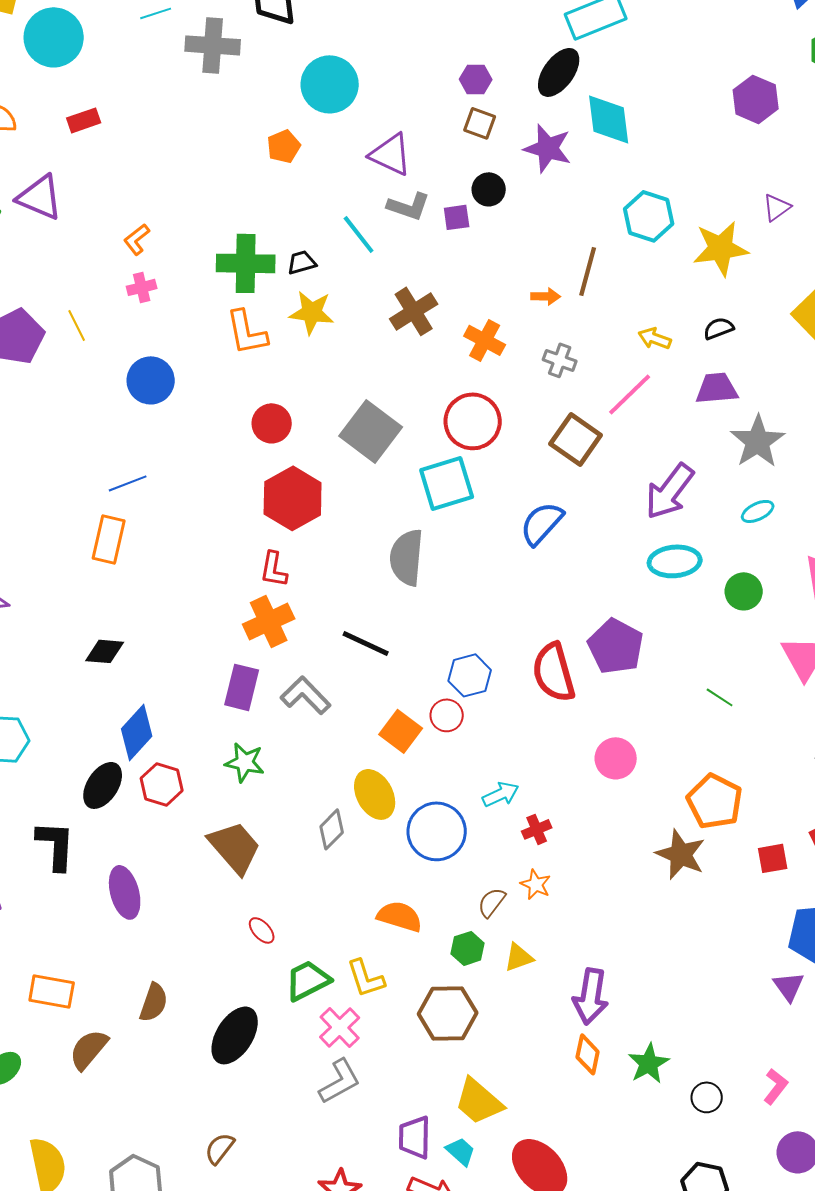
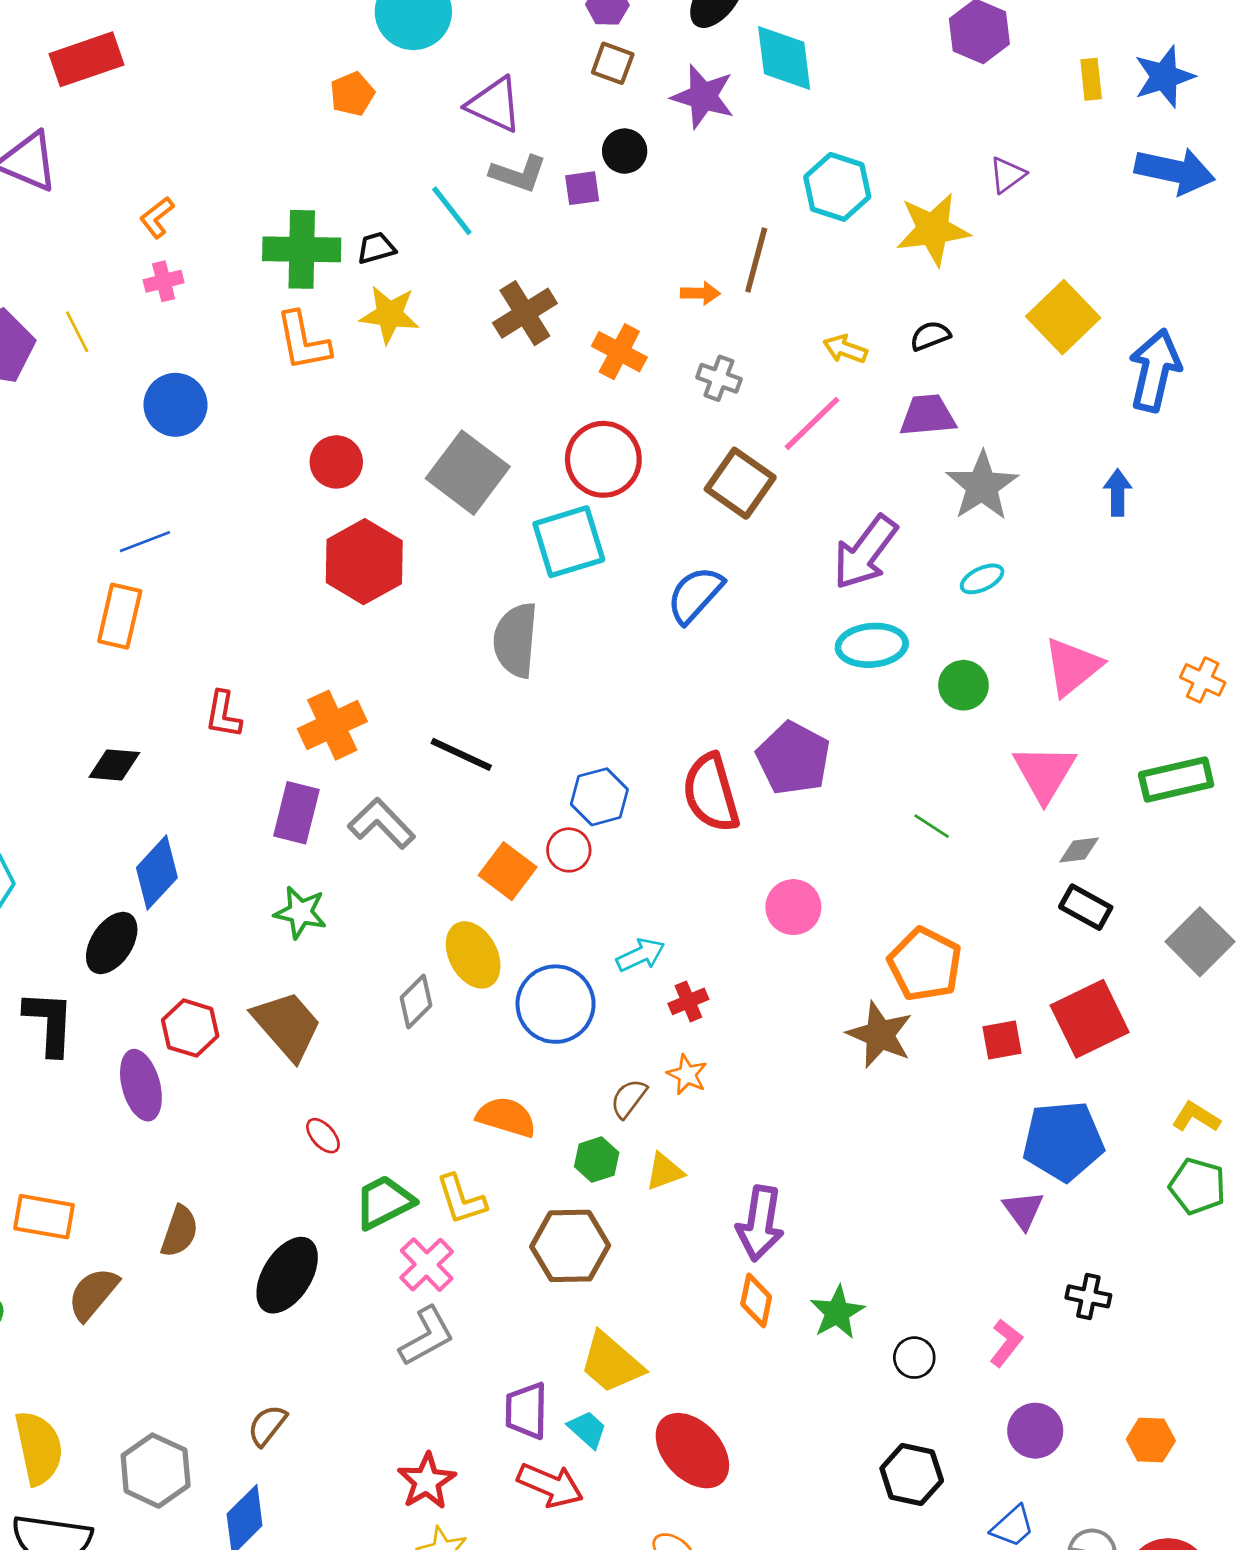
red rectangle: (84, 120) -> (86, 59), size x1.6
red L-shape: (274, 569) -> (223, 714), moved
red hexagon: (162, 784) -> (190, 1028), moved

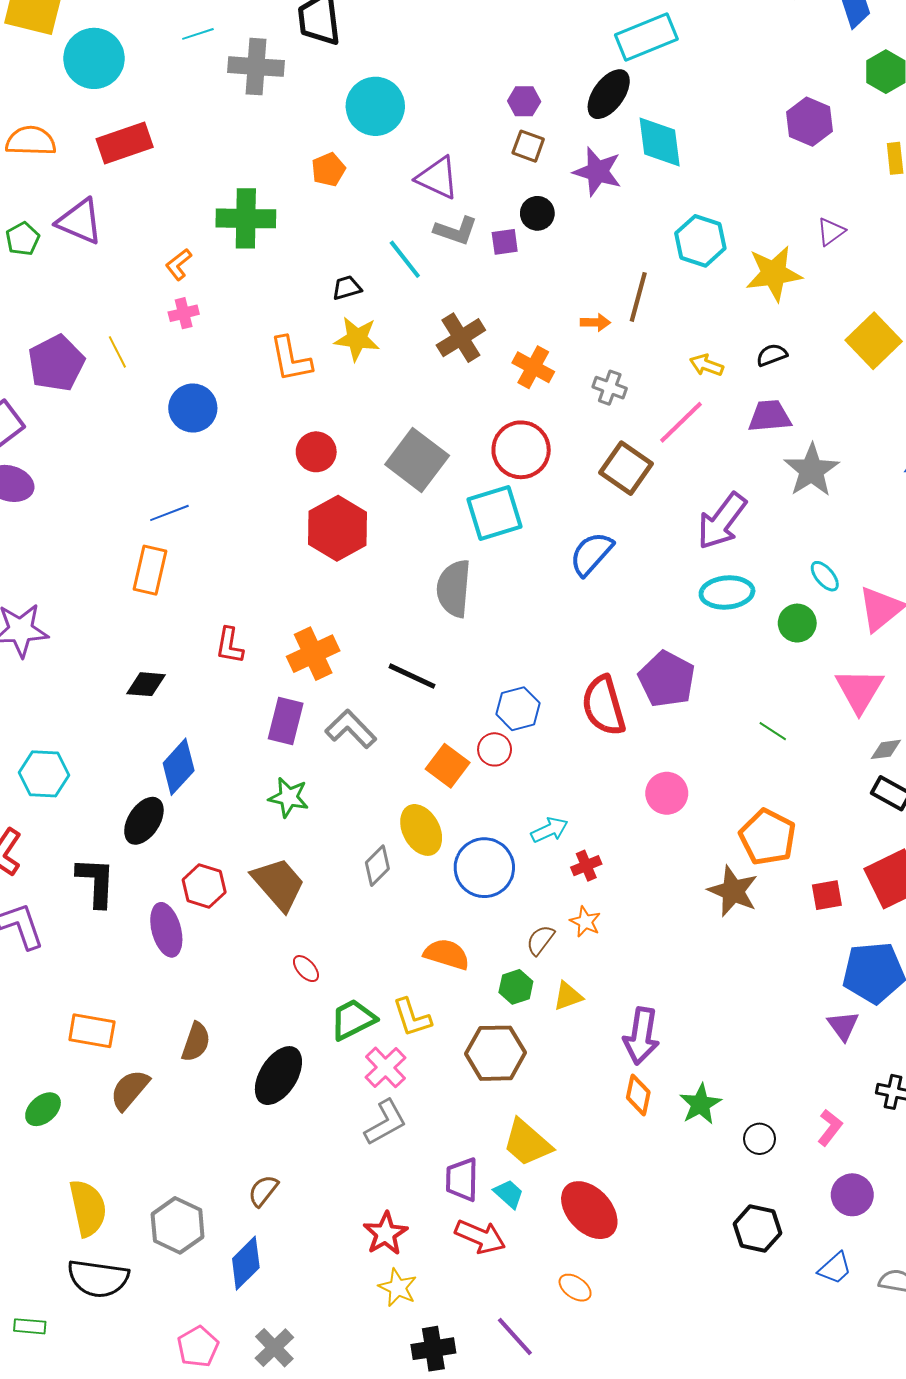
green cross: (302, 249) -> (246, 218), moved
cyan ellipse: (982, 579) -> (825, 576), moved, turned 76

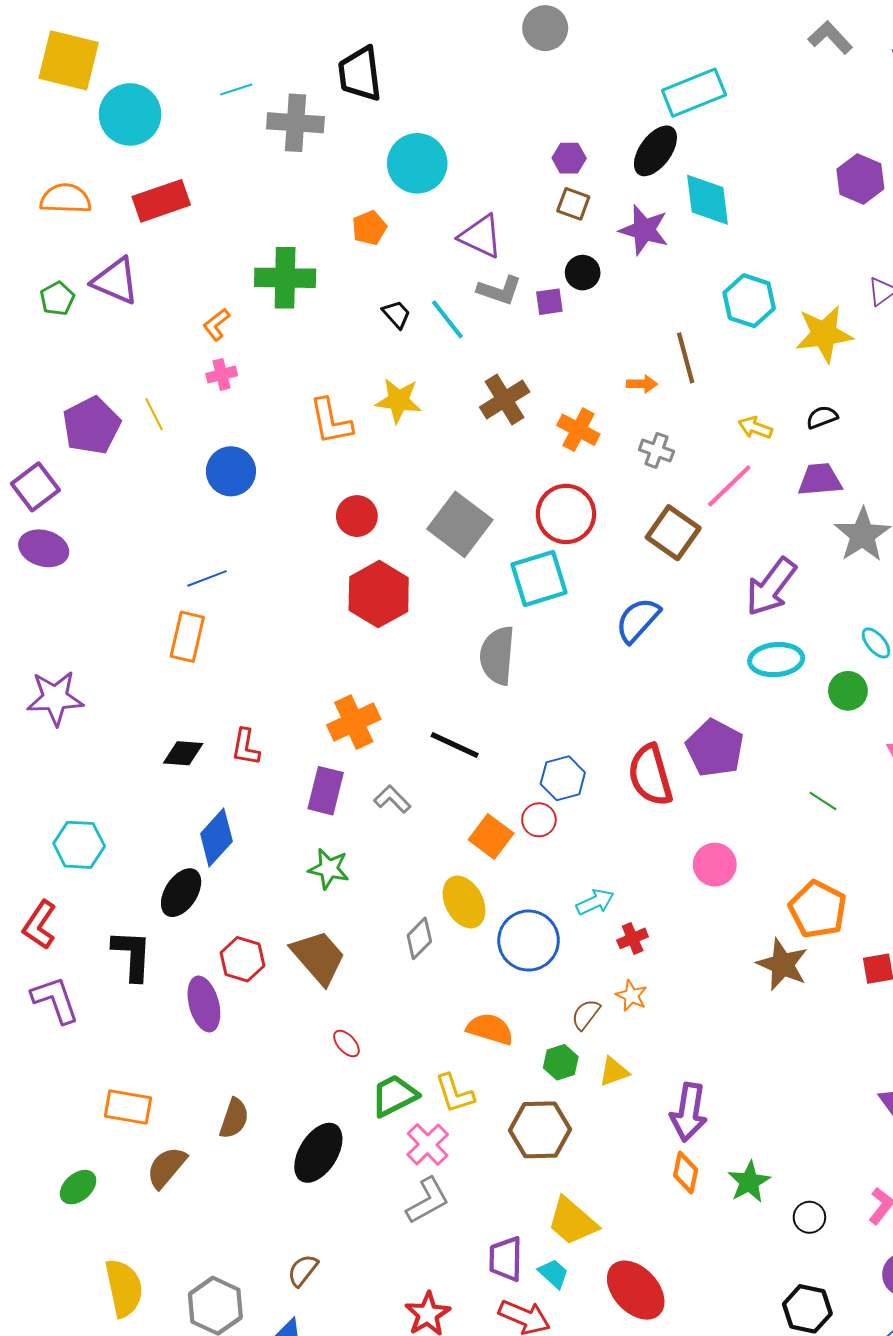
black trapezoid: (347, 288) -> (396, 314), moved, turned 64
brown line: (638, 297) -> (686, 358), turned -30
red L-shape: (230, 645) -> (246, 747), moved
gray L-shape: (351, 729) -> (392, 799), size x0.7

